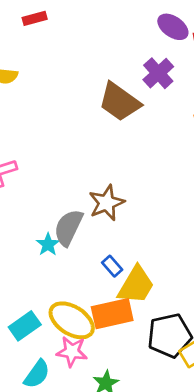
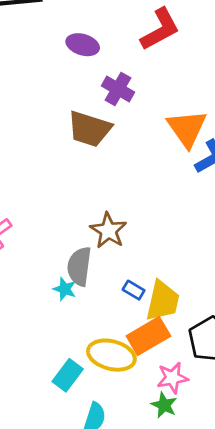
purple ellipse: (173, 27) -> (83, 45), moved
pink star: (72, 352) -> (172, 378), moved

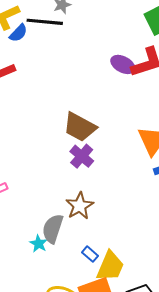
purple ellipse: (83, 45) -> (123, 64), moved
purple cross: (118, 89) -> (82, 156), moved

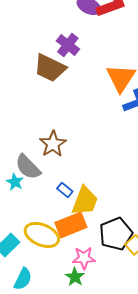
purple cross: (82, 156) -> (68, 45), moved
gray semicircle: (53, 229) -> (28, 167), turned -60

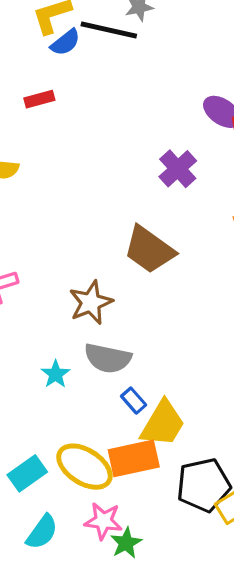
brown trapezoid: (50, 68) -> (149, 250), moved
brown star: (53, 144) -> (91, 303), moved
gray semicircle: (28, 167) -> (108, 358), moved, turned -44
pink star: (84, 258) -> (103, 521), moved

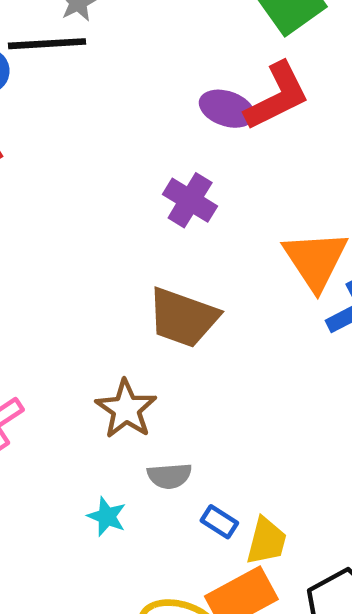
gray semicircle: (108, 358) -> (169, 476), size x0.7
yellow trapezoid: (163, 424) -> (266, 541), size x0.7

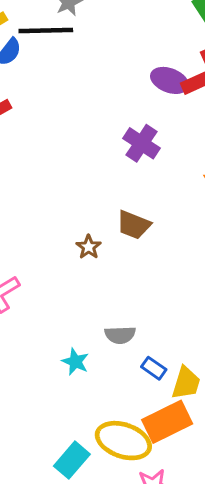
brown trapezoid: (183, 317) -> (134, 225), size x0.7
brown star: (126, 409) -> (89, 247), moved, size x0.6

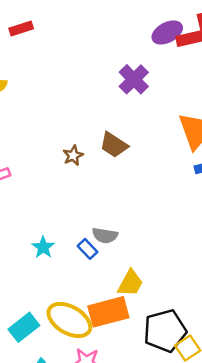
purple ellipse: (169, 80) -> (167, 32), turned -60
gray semicircle: (120, 335) -> (105, 235), moved
blue rectangle: (154, 368) -> (87, 249), moved

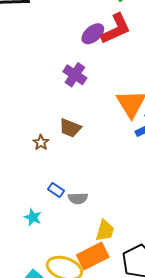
blue rectangle: (87, 249) -> (56, 190), moved

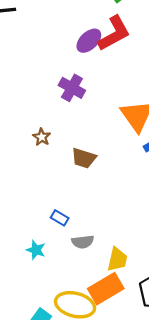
brown trapezoid: (70, 128) -> (84, 158), moved
brown star: (41, 143) -> (42, 137), moved
gray semicircle: (78, 198) -> (83, 242), moved

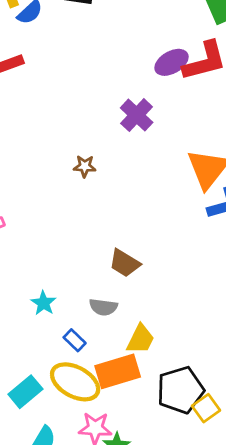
brown star: (42, 137) -> (85, 166), turned 30
brown trapezoid: (84, 158) -> (125, 263), moved
blue rectangle: (60, 218) -> (75, 340), moved

